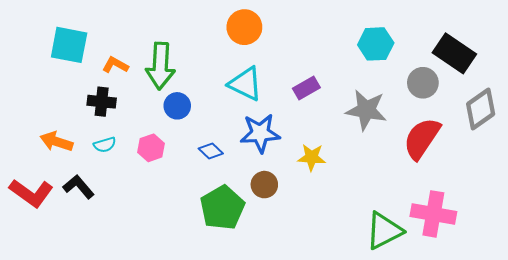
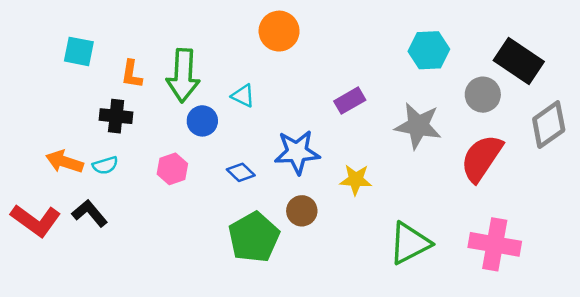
cyan square: (69, 45) -> (79, 51), size x0.7
orange L-shape: (115, 65) -> (132, 74), turned -110
cyan triangle: (245, 84) -> (243, 96), moved, size x0.6
cyan semicircle: (105, 145) -> (105, 165), moved
green triangle: (384, 231) -> (410, 243), moved

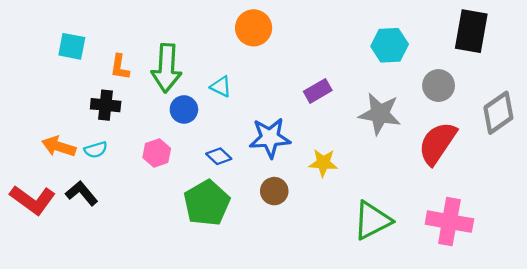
black rectangle: (519, 61) -> (471, 31), moved, turned 66
green pentagon: (254, 237) -> (207, 203), moved

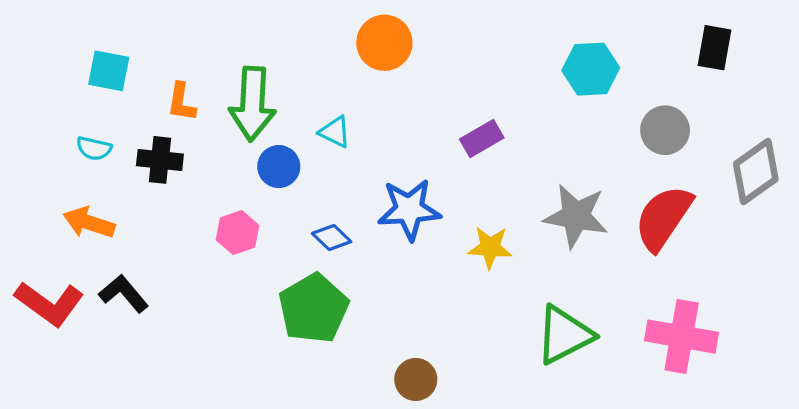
black rectangle: (471, 31) -> (715, 48), size x0.7
gray star: (380, 114) -> (576, 216), moved
cyan semicircle: (96, 150) -> (94, 148), moved, turned 30
brown circle: (274, 191) -> (416, 379), moved

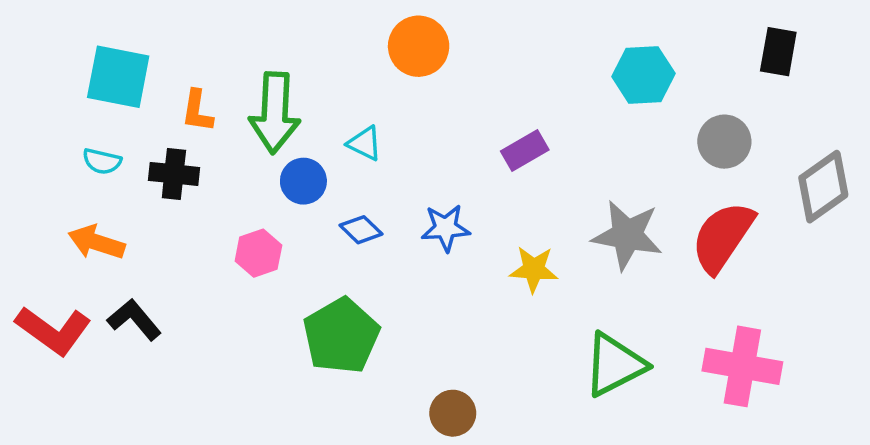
cyan square: (109, 71) -> (118, 77), size x1.4
blue star: (409, 209) -> (446, 228), size x0.7
blue diamond: (332, 238) -> (361, 230), moved

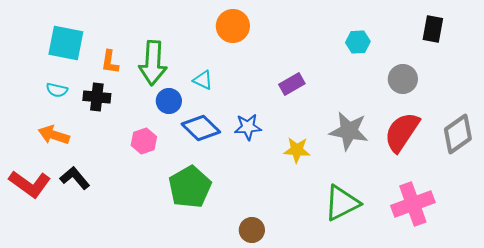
cyan hexagon: (643, 75) -> (358, 42), size x0.7
gray diamond: (823, 187) -> (458, 134), moved
blue diamond: (361, 230) -> (201, 128), size x1.6
pink cross: (742, 366) -> (413, 204), turned -30

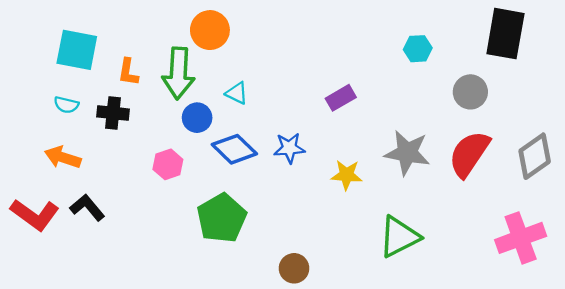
orange circle: (233, 26) -> (210, 30), moved
black rectangle: (433, 29) -> (505, 34), size x1.6
pink cross: (413, 204) -> (521, 238), moved

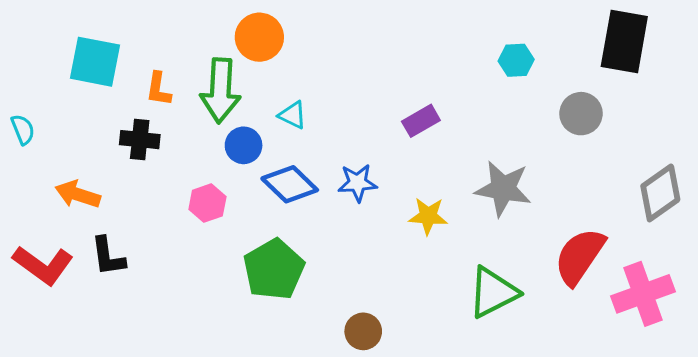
cyan semicircle: (66, 105) -> (23, 129), moved, turned -125
red semicircle: (469, 154) -> (580, 256), moved
black L-shape: (87, 208) -> (108, 256), turned -148

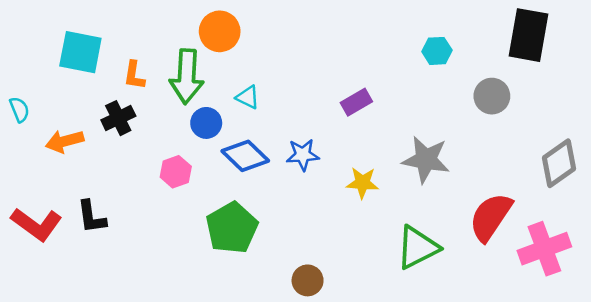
black cross: (140, 140) -> (118, 118), turned -32
orange arrow: (78, 194) -> (65, 141), moved, turned -33

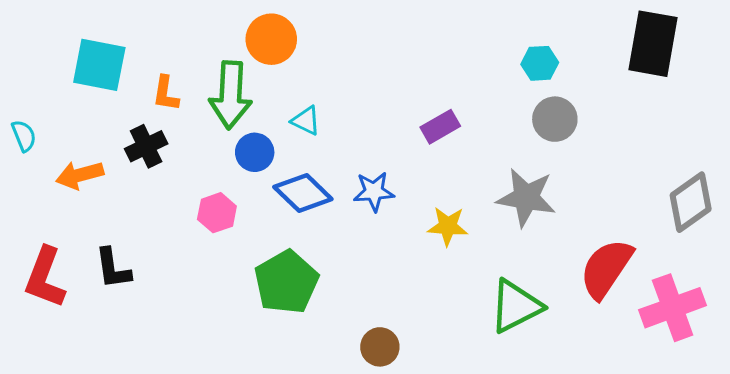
gray circle: (492, 96) -> (555, 119), moved
red L-shape: (37, 224) -> (45, 278), turned 75

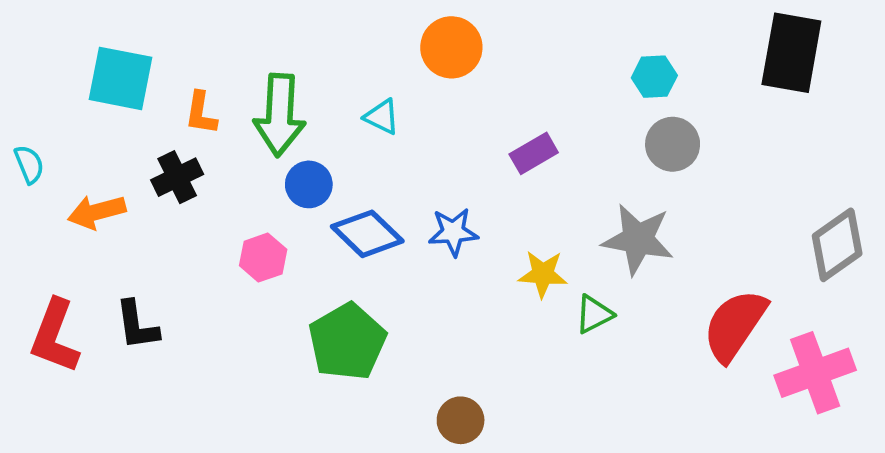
orange circle: (271, 39) -> (451, 47), moved
cyan triangle: (306, 121) -> (382, 117), moved
green triangle: (516, 306) -> (594, 314), moved, size x0.6

